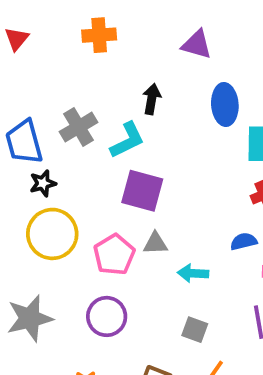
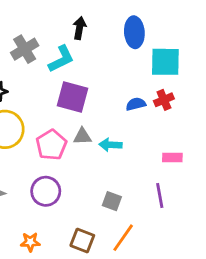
blue semicircle: (244, 241) -> (136, 104), moved
cyan arrow: (193, 273) -> (110, 145), moved

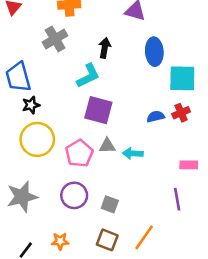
gray cross: (25, 49) -> (55, 39), moved
gray square: (112, 201) -> (110, 204), moved

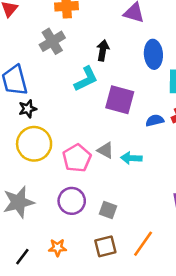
purple square: (98, 110) -> (120, 100), moved
gray triangle: (107, 146) -> (105, 150), turned 30
brown square: (107, 240) -> (105, 246), turned -35

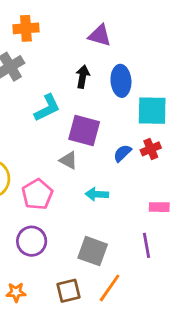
black arrow: (103, 50) -> (83, 77), moved
blue semicircle: (155, 120) -> (122, 153), turned -30
gray triangle: (105, 150) -> (68, 160), moved
gray square: (108, 210) -> (93, 251), moved, size x1.5

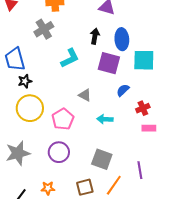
purple square: (84, 130) -> (109, 63), moved
red cross: (151, 149) -> (143, 108), moved
purple line: (146, 245) -> (140, 170), moved

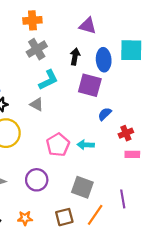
gray cross: (44, 29) -> (37, 49), moved
cyan square: (144, 60) -> (131, 50), moved
gray triangle: (85, 95) -> (37, 104), moved
pink pentagon: (63, 119) -> (58, 145), moved

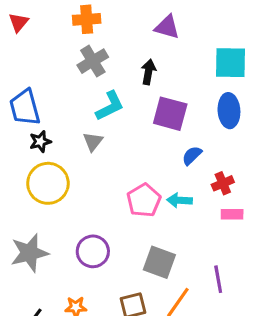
blue ellipse: (104, 60) -> (229, 111), moved
gray triangle: (37, 104) -> (93, 142), turned 40
pink pentagon: (58, 145) -> (144, 200), moved
cyan arrow: (86, 145) -> (179, 200), moved

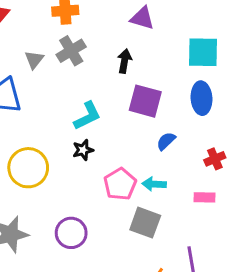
cyan L-shape: (110, 106) -> (87, 116), moved
black star: (40, 142) -> (83, 150), moved
gray triangle: (93, 142) -> (34, 60), moved
red cross: (223, 183) -> (215, 159), moved
gray square: (159, 262) -> (145, 223), moved

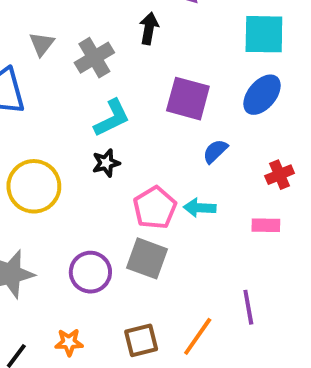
gray cross: (71, 51) -> (94, 58), moved
black arrow: (124, 61) -> (149, 28), moved
blue ellipse: (201, 98) -> (262, 95), turned 44
gray square: (145, 223) -> (147, 258), moved

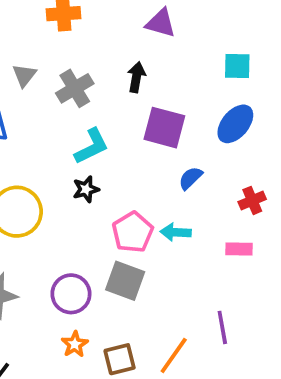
black arrow: (149, 28) -> (136, 77), moved
cyan square: (264, 34) -> (237, 66), size x0.7
orange star: (69, 342) -> (75, 344), moved, turned -30

